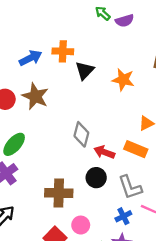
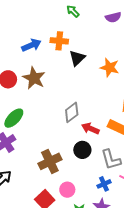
green arrow: (103, 13) -> (73, 11), moved
gray diamond: (81, 134) -> (72, 112), turned 35
brown cross: (59, 193) -> (50, 161), turned -30

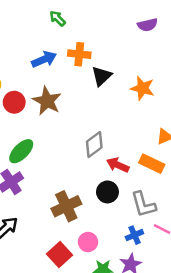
green arrow: (73, 11) -> (58, 18), moved

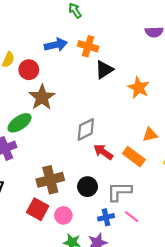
brown star: (47, 101) -> (42, 97), moved
red circle: (14, 102) -> (29, 70), moved
black circle: (107, 192) -> (88, 187), moved
gray L-shape: (143, 204) -> (119, 191), turned 95
red square: (59, 255) -> (38, 209), moved, turned -30

